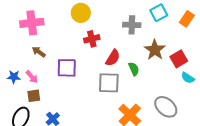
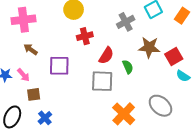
gray cross: (132, 25) -> (126, 22), turned -30
brown star: (155, 50) -> (149, 47), turned -30
brown square: (34, 96) -> (34, 94), moved

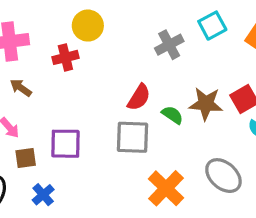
red cross: (85, 36) -> (65, 57), moved
brown star: (149, 47) -> (206, 104), moved
purple square: (59, 66) -> (65, 144), moved
green semicircle: (128, 67) -> (172, 115), turned -32

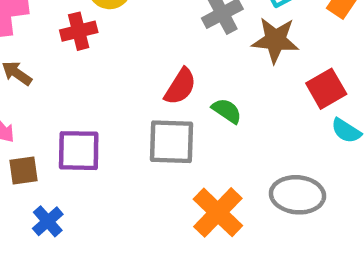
brown star: (206, 104) -> (275, 40), moved
gray ellipse: (223, 176) -> (297, 195), turned -36

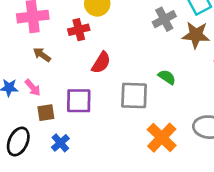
red semicircle: (180, 86) -> (101, 63), moved

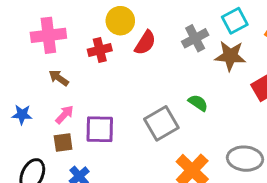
red semicircle: (101, 63) -> (145, 43), moved
pink arrow: (33, 88) -> (65, 115), moved, turned -96
gray square: (134, 95) -> (161, 123), turned -32

